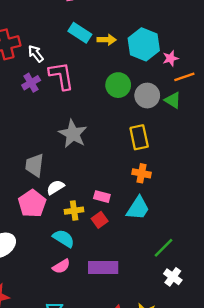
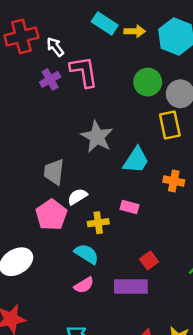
yellow rectangle: (139, 137) -> (170, 125), moved
cyan trapezoid: (138, 208) -> (136, 160), moved
red square: (100, 220) -> (149, 260), moved

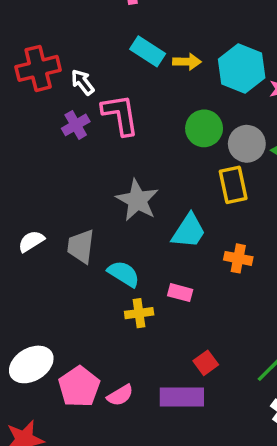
white semicircle: (77, 197) -> (31, 241), moved
pink pentagon: (51, 215) -> (79, 387), moved
cyan semicircle: (87, 254) -> (124, 274), moved

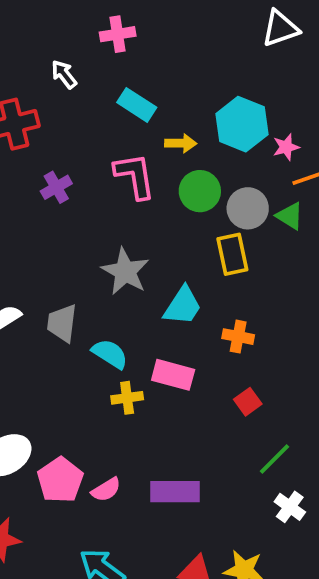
yellow arrow: (187, 62) -> (181, 143), moved
white arrow: (83, 82) -> (64, 74), moved
pink L-shape: (120, 115) -> (135, 176), moved
pink rectangle: (180, 293) -> (173, 375), size x1.5
red square: (206, 363) -> (248, 402), moved

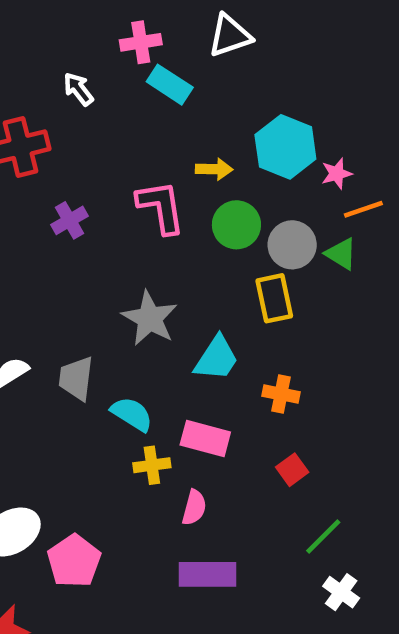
white triangle: (280, 28) -> (230, 36), moved
cyan rectangle: (137, 105) -> (170, 85), moved
pink semicircle: (106, 490) -> (194, 508), moved, turned -44

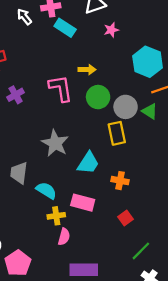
white arrow: (78, 89) -> (24, 17), moved
cyan hexagon: (285, 147) -> (148, 62), moved
pink star: (337, 174) -> (111, 30), moved
pink semicircle: (194, 508) -> (64, 237), moved

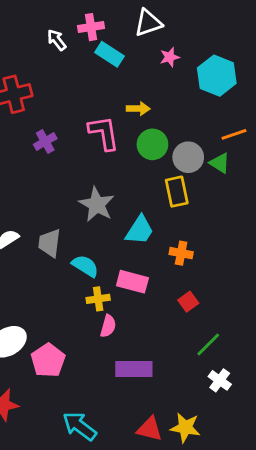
cyan hexagon: (148, 62) -> (217, 76), moved

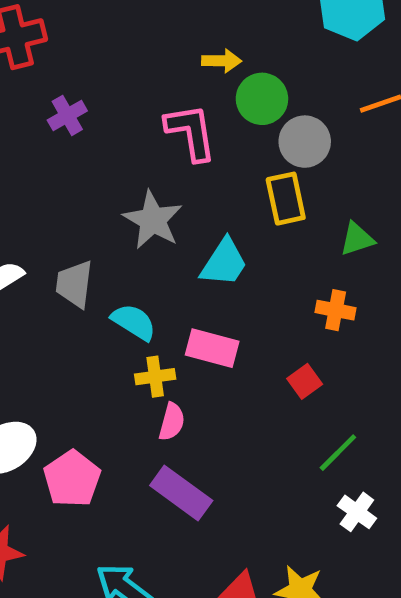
pink L-shape: (104, 133) -> (191, 132), moved
green circle: (152, 144) -> (262, 99), moved
green triangle: (220, 163) -> (357, 239), moved, turned -50
orange cross: (181, 253) -> (336, 310), moved
purple rectangle: (134, 369) -> (181, 493), moved, turned 36

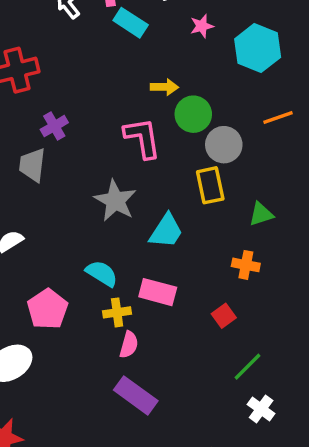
gray trapezoid: (74, 284) -> (32, 165), moved
pink pentagon: (72, 479) -> (48, 309), moved

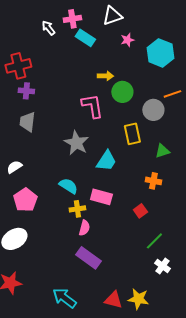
purple cross: (54, 126) -> (26, 91), moved, turned 35
gray circle: (224, 145) -> (153, 110), moved
pink pentagon: (48, 309) -> (25, 200), moved

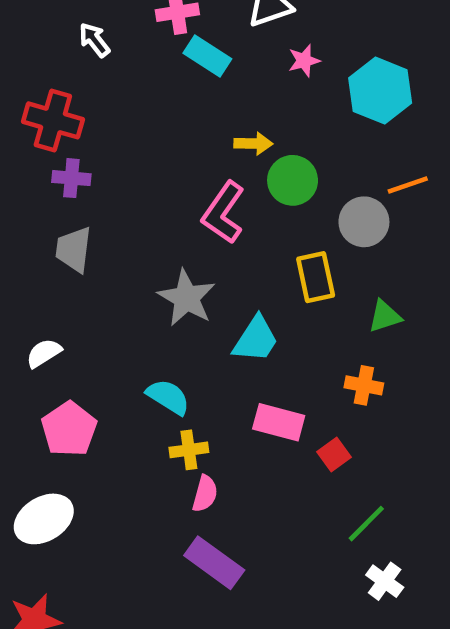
white arrow: (48, 28) -> (94, 40), moved
red cross: (18, 66) -> (53, 120), turned 30
pink L-shape: (92, 106) -> (223, 213), turned -136
pink rectangle: (101, 197) -> (279, 422), moved

